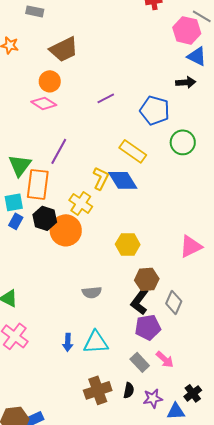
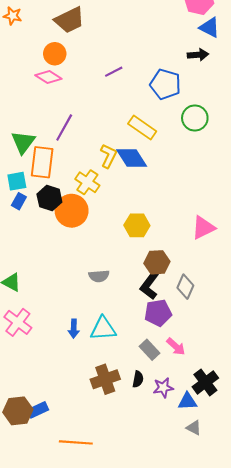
black cross: (193, 393) -> (205, 382), size x1.4

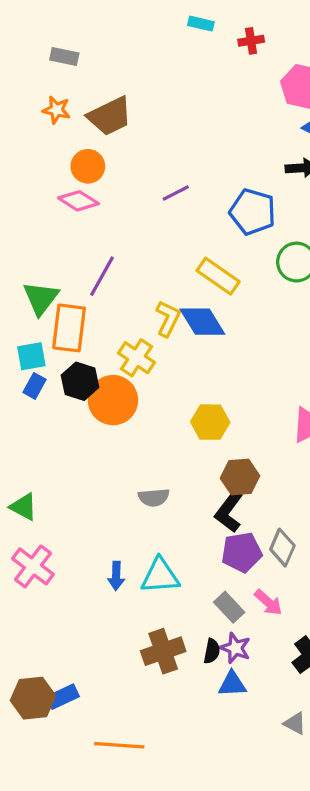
orange star: (13, 16) -> (56, 110), moved
gray diamond: (185, 287) -> (282, 548), moved
purple star: (163, 388) -> (235, 648), moved, turned 30
blue triangle: (187, 401) -> (232, 684), moved

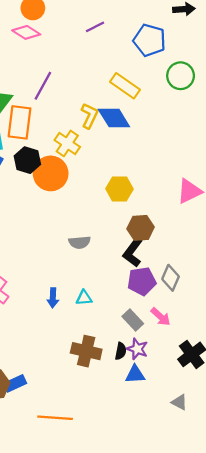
cyan triangle: (160, 576) -> (84, 298), size x0.6
brown cross: (163, 651) -> (86, 351), turned 32

